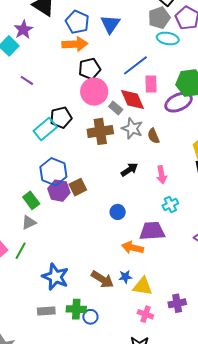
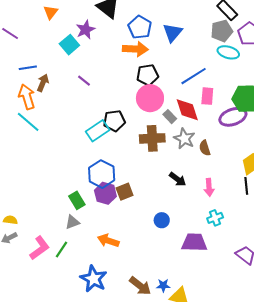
black arrow: (129, 170) -> (178, 179), turned 66
orange arrow: (133, 248) -> (108, 241), moved

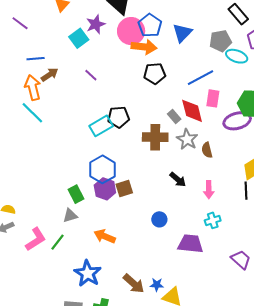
gray pentagon: (222, 31) -> (221, 41), moved
brown arrow: (43, 83) -> (50, 75), turned 30
pink circle: (150, 98) -> (131, 31), moved

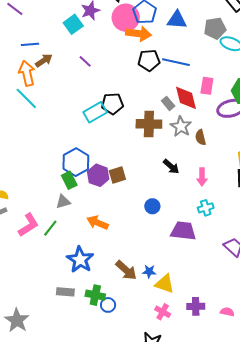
blue triangle: (182, 33) -> (177, 20), turned 50
blue line: (200, 78) -> (176, 62), moved, turned 40
blue hexagon: (102, 169) -> (76, 162), moved

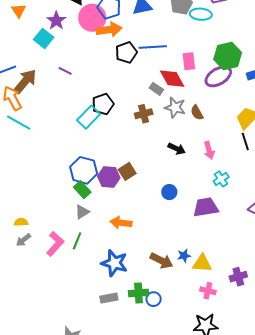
brown arrow: (44, 61) -> (25, 81), size x1.5
brown cross: (149, 124) -> (144, 114), size x0.7

